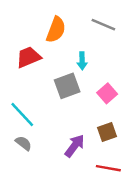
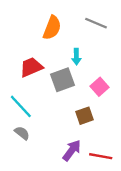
red trapezoid: (28, 57) -> (31, 67), moved
brown square: (107, 132) -> (84, 116), moved
purple arrow: (75, 146) -> (72, 150), moved

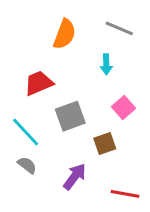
cyan arrow: (76, 57) -> (106, 64), moved
gray square: (62, 80) -> (70, 116), moved
purple arrow: (72, 150) -> (75, 177), moved

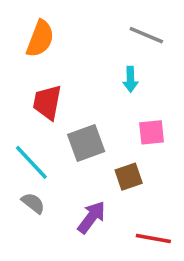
orange semicircle: (65, 34) -> (40, 39), moved
red trapezoid: (39, 83) -> (47, 102), turned -56
pink square: (124, 108) -> (152, 132), turned 35

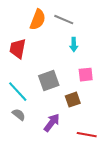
gray line: (146, 35) -> (64, 20), moved
orange semicircle: (40, 39) -> (38, 20), moved
red trapezoid: (47, 102) -> (18, 49), moved

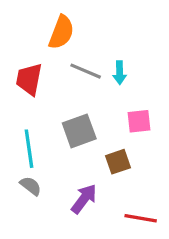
gray line: (64, 20) -> (86, 71), moved
cyan line: (18, 92) -> (29, 149), turned 35

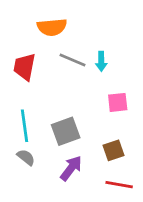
orange semicircle: (61, 32) -> (52, 27), turned 64
gray square: (79, 131) -> (66, 131), moved
brown square: (118, 162) -> (114, 150), moved

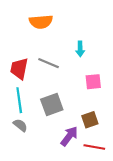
gray line: (72, 60) -> (49, 63), moved
red trapezoid: (25, 67) -> (19, 69), moved
purple arrow: (71, 168) -> (69, 136), moved

